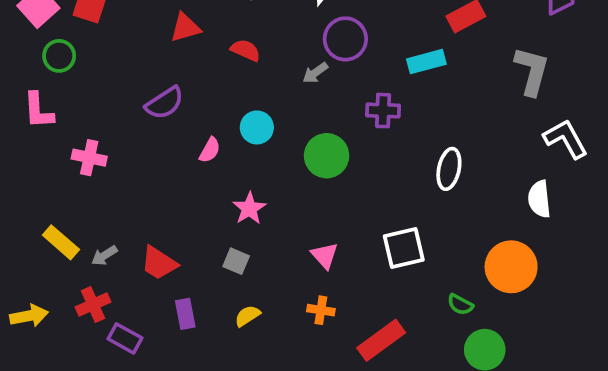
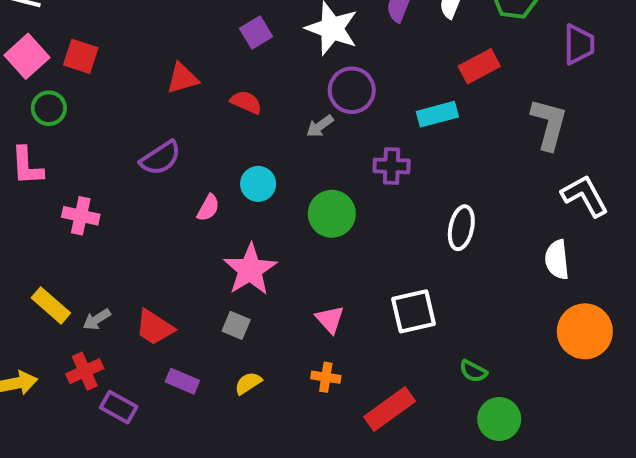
pink star: (249, 208) -> (250, 270), size x1.5
orange circle: (511, 267) -> (585, 331), moved
purple rectangle: (185, 314) -> (182, 381), turned -56

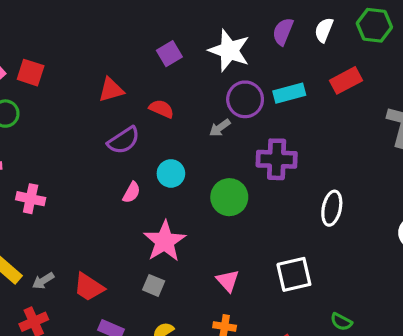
cyan rectangle: (437, 114) -> (289, 93), moved
purple semicircle: (160, 158) -> (124, 140), moved
purple cross: (392, 166) -> (277, 159), size x1.4

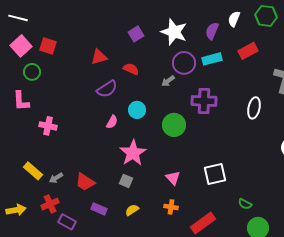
purple semicircle: (283, 32) -> (212, 31), moved
white ellipse: (332, 208) -> (254, 108), moved

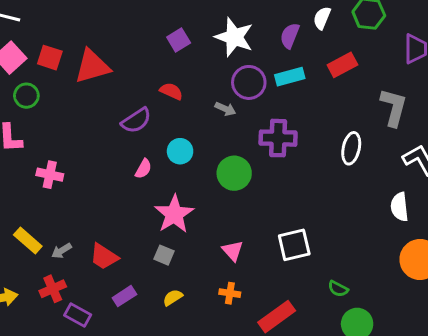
red triangle: (99, 57) -> (92, 66), moved, size x1.5
gray arrow: (168, 81) -> (225, 109), turned -120
purple rectangle: (99, 209) -> (124, 296), turned -56

